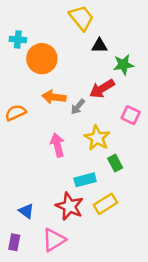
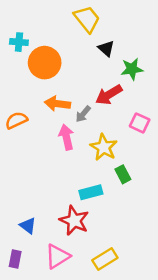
black triangle: (99, 45) -> (106, 48), turned 42
pink arrow: (57, 145) -> (66, 137), moved
yellow rectangle: (105, 204) -> (105, 259), moved

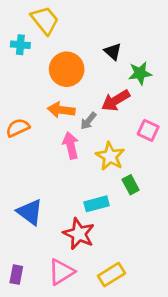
yellow trapezoid: (87, 19) -> (45, 20), moved
orange circle: (45, 63) -> (67, 69), moved
blue triangle: (28, 226) -> (30, 212), moved, size x1.5

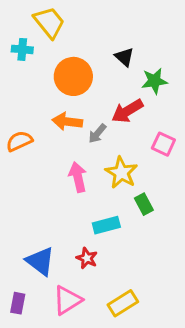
pink arrow: (71, 145) -> (78, 177), moved
blue triangle: (30, 212) -> (40, 261), moved
red star: (79, 234) -> (87, 258), size x0.6

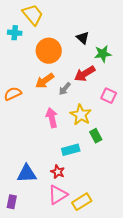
orange arrow: (67, 122) -> (45, 81), turned -42
blue triangle: (40, 261) -> (27, 174), turned -40
pink triangle: (67, 300) -> (58, 195), moved

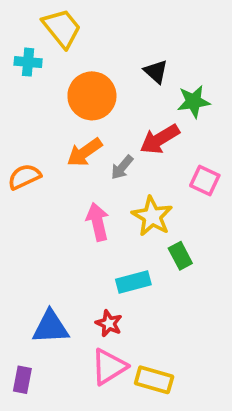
yellow rectangle: (82, 202) -> (154, 380), turned 48

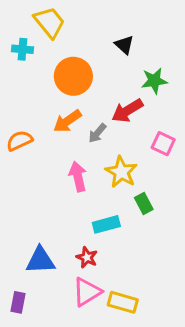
black triangle: (156, 71) -> (124, 45), moved

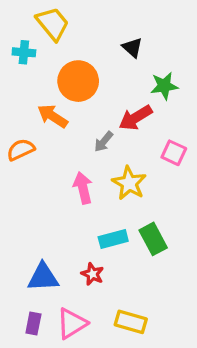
orange arrow: (67, 121) -> (53, 116), moved, turned 68
green rectangle: (144, 203) -> (153, 239), moved, size x1.4
pink triangle: (87, 292) -> (72, 323), moved
purple rectangle: (18, 302) -> (33, 323), moved

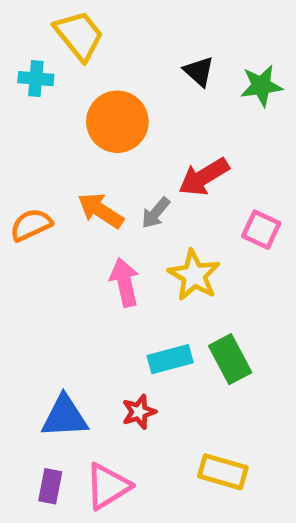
green star: (164, 86) -> (261, 86), moved
orange arrow: (53, 116) -> (101, 210), moved
red star: (92, 274) -> (139, 412), turned 30
yellow rectangle: (131, 322) -> (223, 472), moved

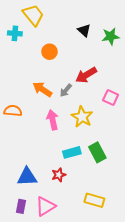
orange circle: (117, 122) -> (49, 52), size x0.6
orange semicircle: (31, 225) -> (13, 111), moved, turned 30

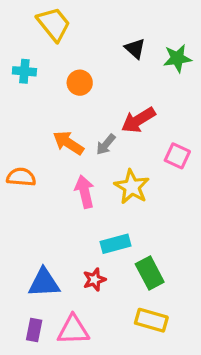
cyan cross: (15, 33) -> (24, 71), moved
green rectangle: (97, 152) -> (150, 273), moved
pink triangle: (45, 206) -> (73, 330), turned 30

